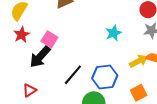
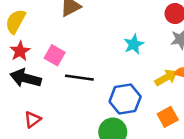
black arrow: (40, 57) -> (26, 78), moved, turned 65
black line: (73, 75) -> (79, 78), moved, turned 60

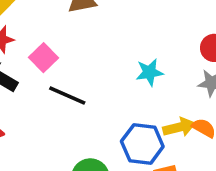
blue hexagon: (125, 99) -> (142, 144), moved

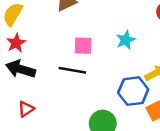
pink square: (44, 58) -> (83, 46), moved, turned -30

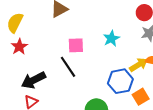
black arrow: (21, 69) -> (33, 80), moved, turned -40
black line: (72, 70) -> (68, 67), turned 50

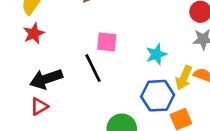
cyan star: (111, 38) -> (156, 54), moved
yellow arrow: (138, 65) -> (184, 78), turned 138

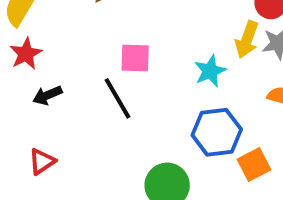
yellow arrow: (184, 78) -> (247, 39), moved
black arrow: (46, 79) -> (47, 95), moved, size x0.6

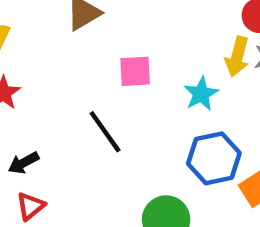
pink square: (135, 58) -> (135, 71), moved
black arrow: (47, 95) -> (23, 163), moved

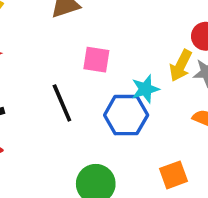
blue hexagon: (214, 158) -> (126, 115), moved

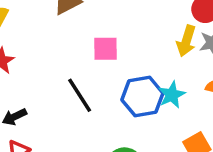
cyan star: (145, 89) -> (172, 95), moved

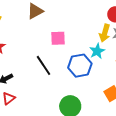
cyan star: (172, 95) -> (97, 51), moved

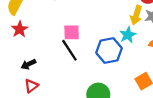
pink square: (58, 38) -> (72, 32), moved

